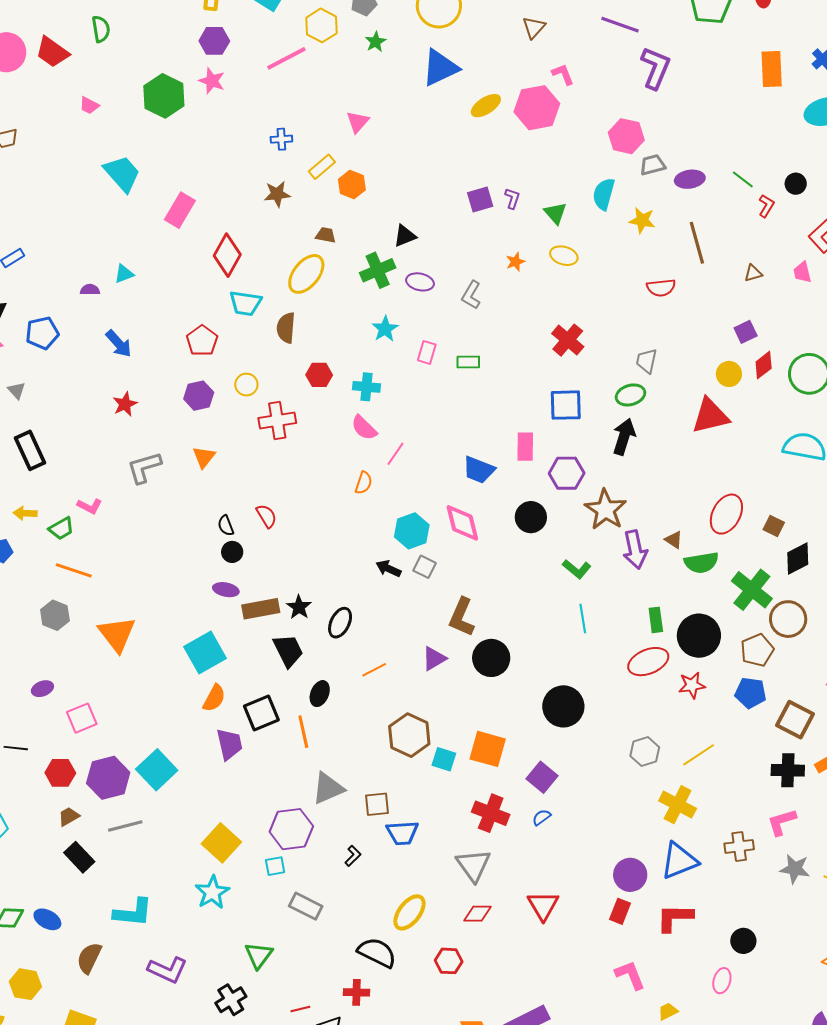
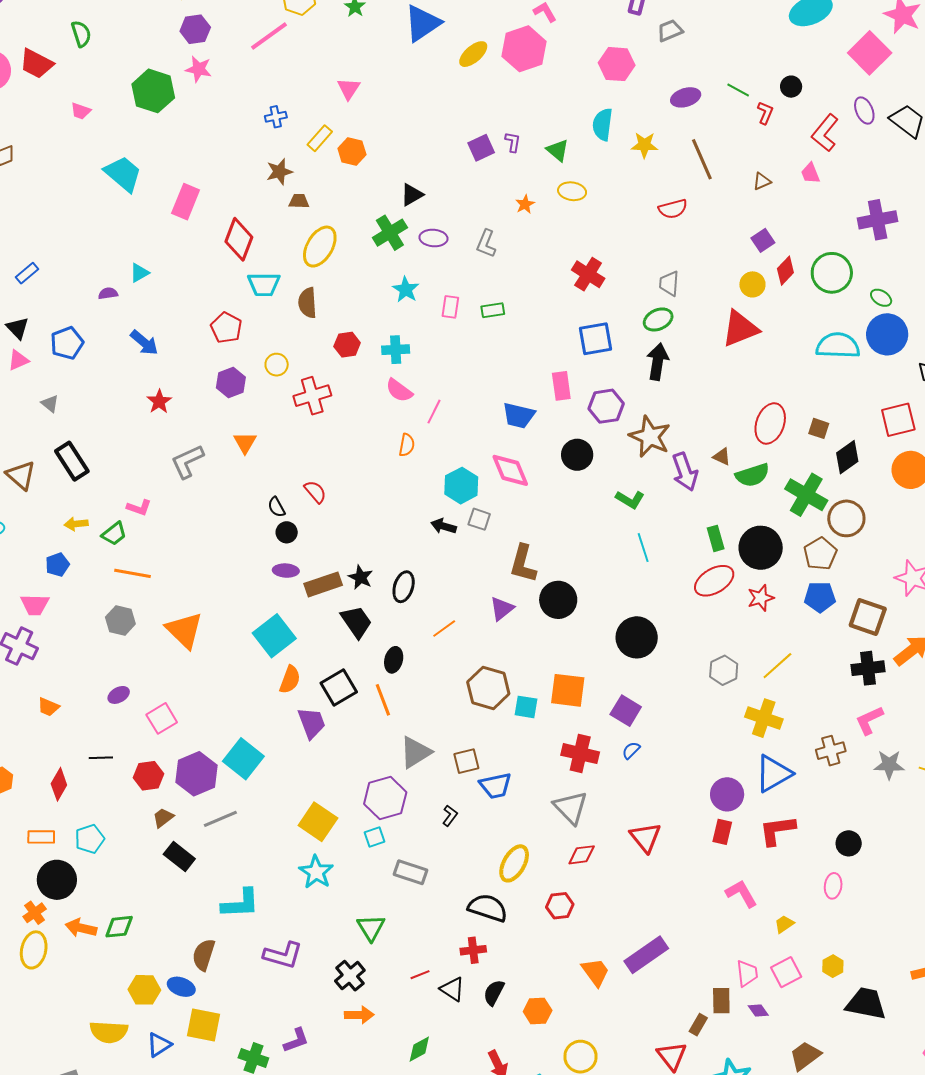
gray trapezoid: (653, 165) -> (670, 30), moved
brown trapezoid: (326, 235) -> (299, 201), moved
blue ellipse: (47, 919) -> (181, 987), moved

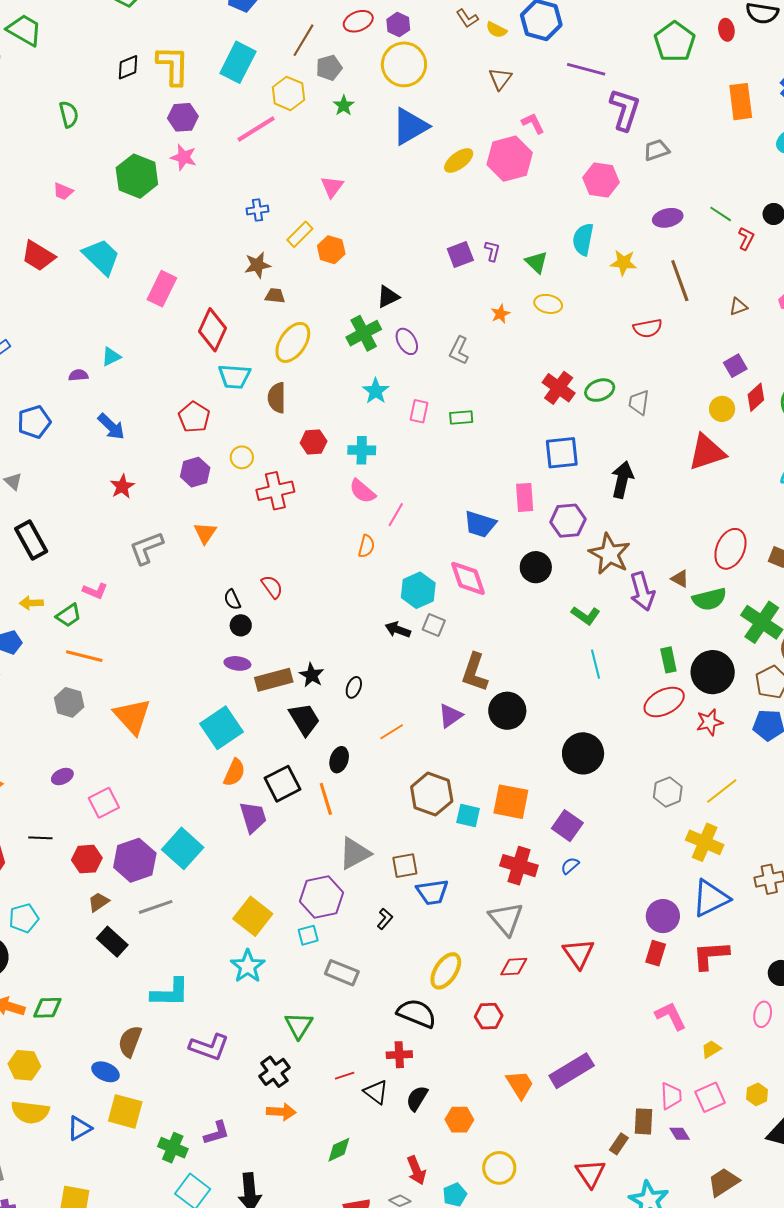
red trapezoid: (37, 64) -> (38, 256), moved
purple ellipse: (433, 238) -> (407, 341), turned 52
green ellipse: (658, 319) -> (600, 390), moved
black ellipse: (404, 587) -> (354, 687), size x0.7
yellow hexagon: (144, 990) -> (24, 1065), moved

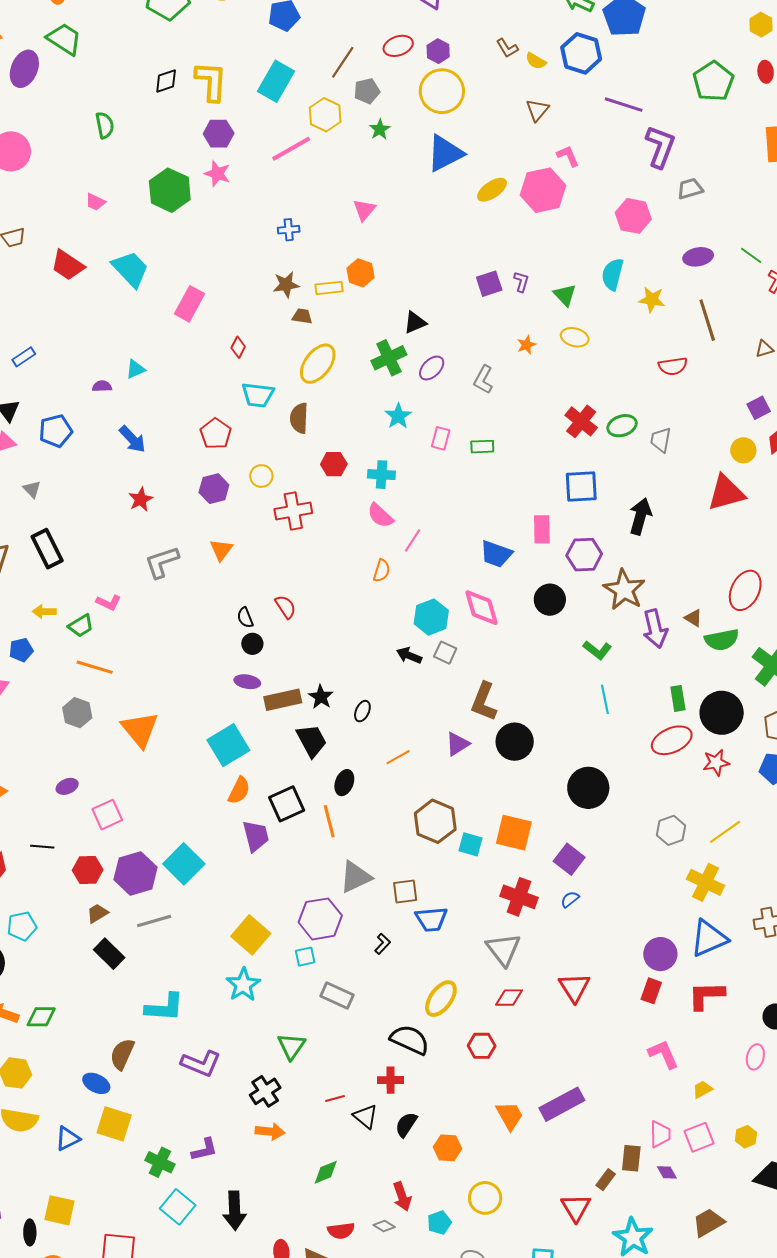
yellow rectangle: (300, 234) -> (329, 288), moved, turned 36
red diamond: (213, 330) -> (238, 347), size x0.5
purple ellipse: (407, 341) -> (432, 368), turned 72

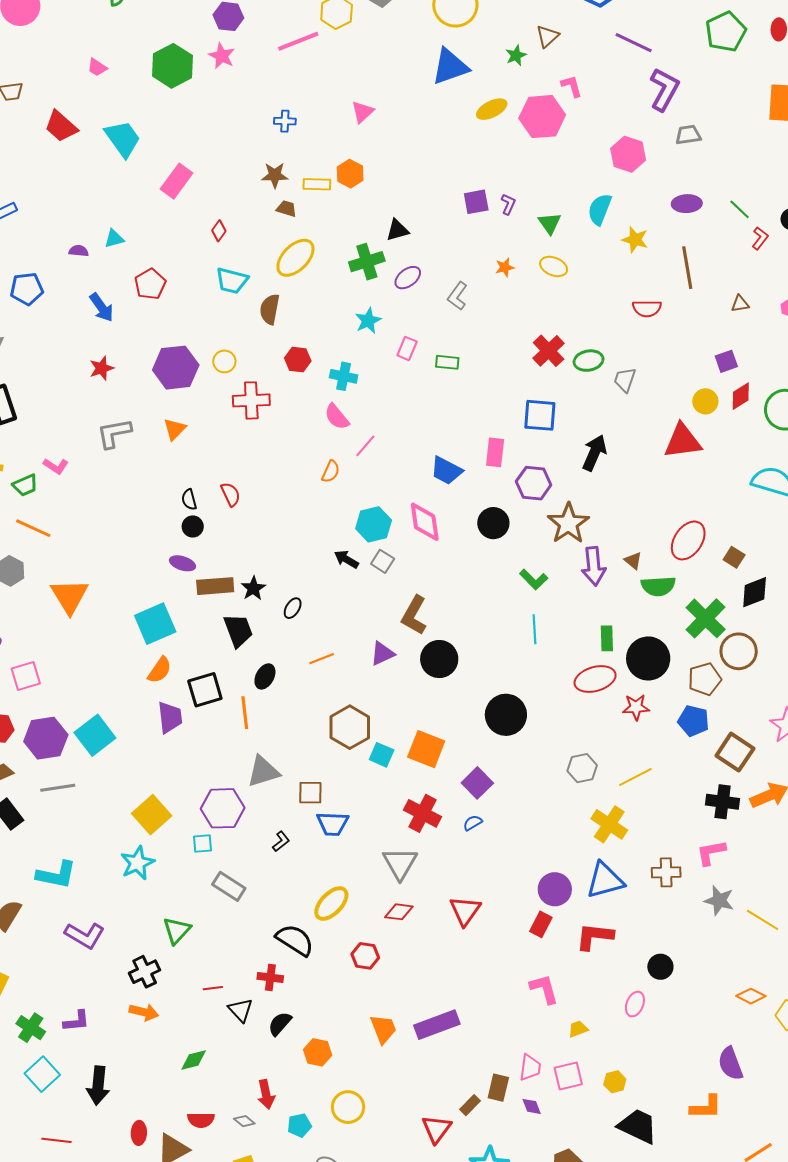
green star: (380, 129) -> (516, 55), moved
red pentagon: (216, 434) -> (150, 284), moved
purple hexagon: (214, 489) -> (176, 368), size x1.5

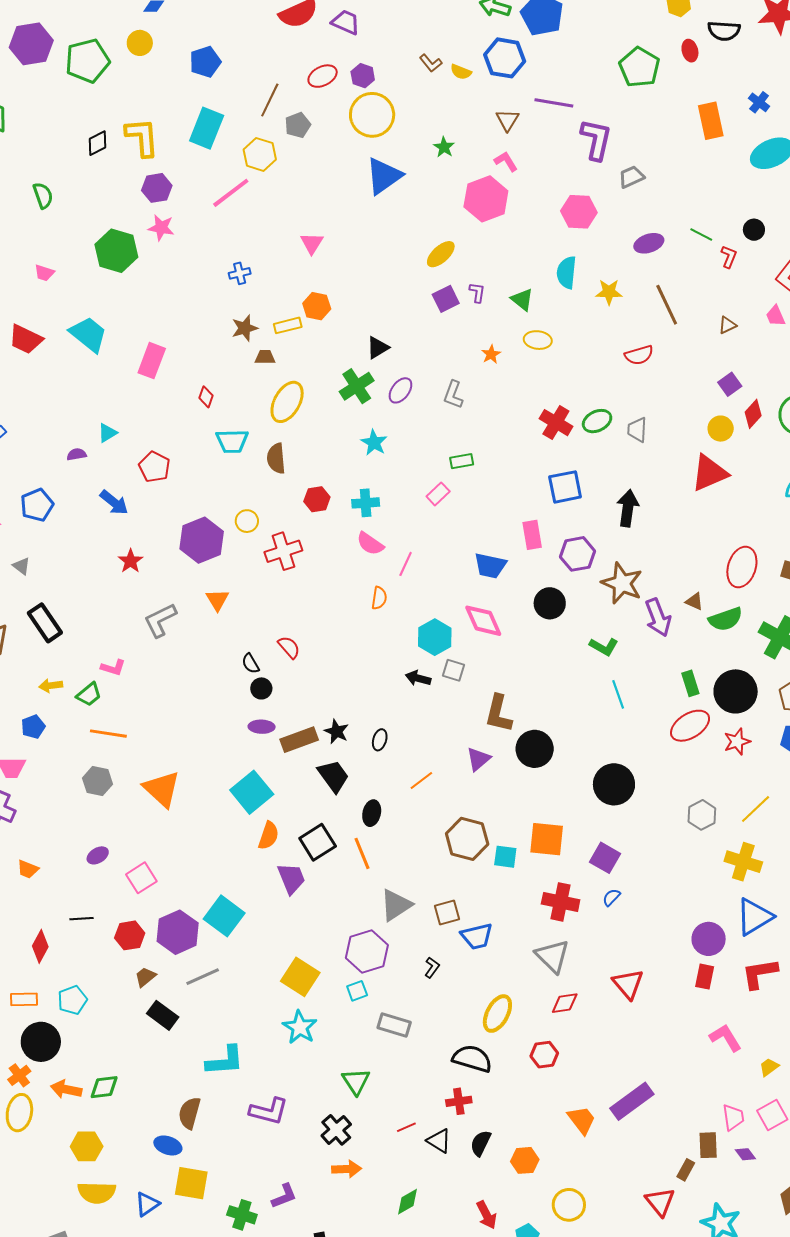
brown triangle: (547, 36) -> (507, 120), moved
yellow ellipse: (492, 109) -> (441, 254), moved
pink rectangle: (407, 348) -> (438, 494), moved, turned 40

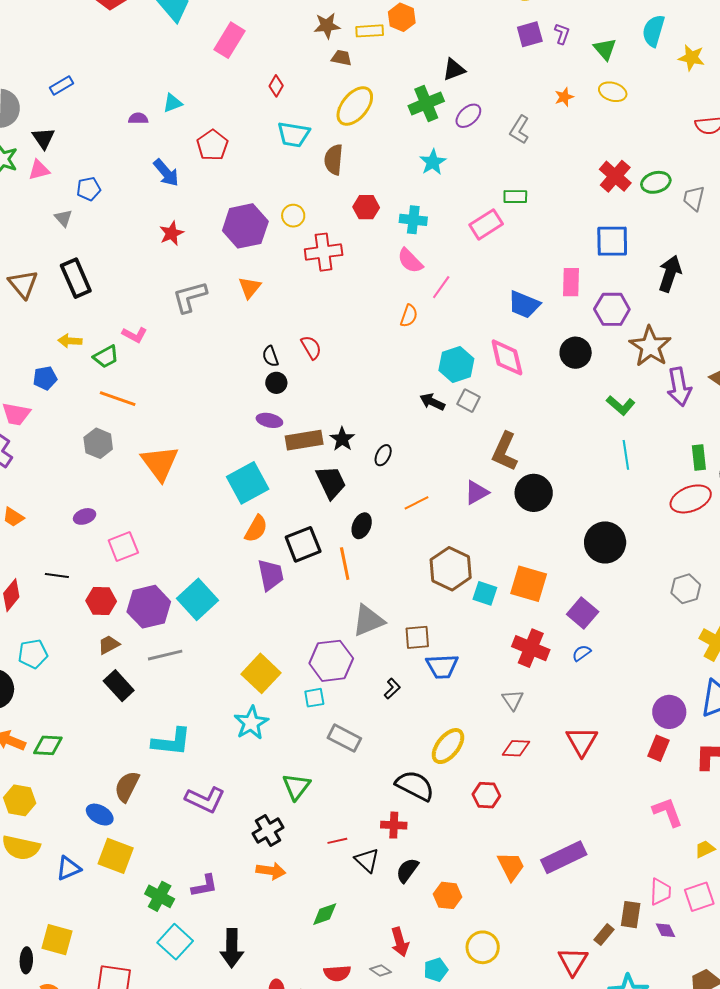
pink rectangle: (438, 494) -> (486, 224), size x1.4
blue pentagon: (37, 505) -> (89, 189), moved, size x0.7
gray triangle: (552, 956) -> (513, 700), size x0.6

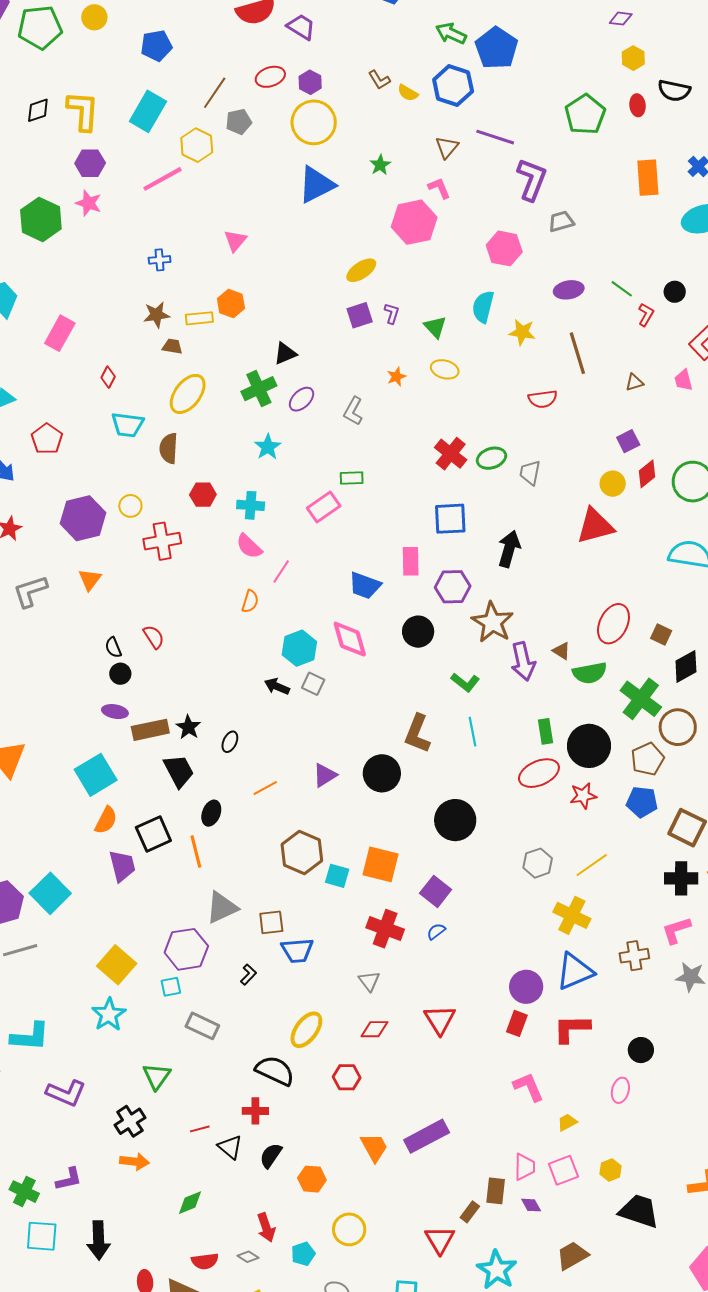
brown L-shape: (505, 452) -> (417, 734), moved
cyan square: (175, 942) -> (42, 1236), turned -36

